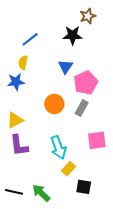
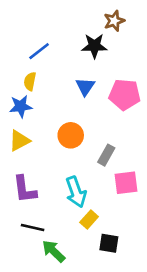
pink pentagon: (86, 83) -> (125, 95), moved, turned 30
gray rectangle: (82, 108) -> (106, 155), moved
yellow triangle: (15, 120) -> (19, 141), moved
black line: (14, 192) -> (33, 227), moved

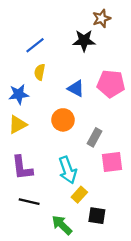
yellow semicircle: (30, 81) -> (40, 72), moved
blue triangle: (85, 87) -> (76, 88), moved, turned -36
green arrow: (54, 251) -> (62, 225), moved

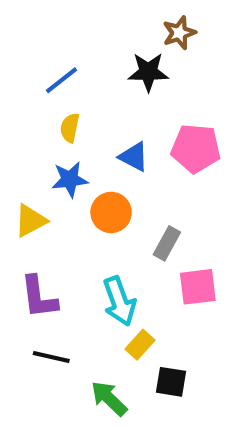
blue star: (19, 94) -> (70, 179), moved

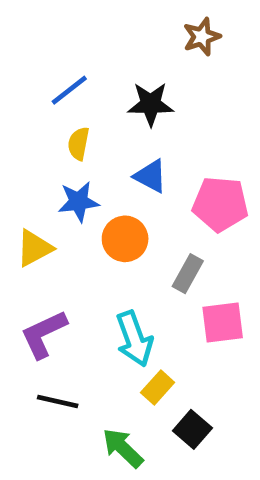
black star: (148, 72) -> (151, 104), moved
pink pentagon: (196, 148) -> (220, 204), moved
purple L-shape: (39, 297) -> (44, 334), turned 72
black square: (171, 382) -> (192, 429), turned 32

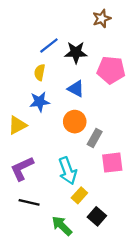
blue line: (69, 90) -> (49, 45), moved
pink pentagon: (220, 204) -> (111, 70), moved
orange circle: (125, 239) -> (75, 122), moved

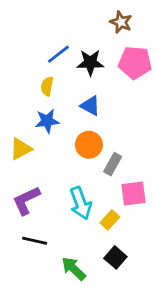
brown star: (102, 19) -> (121, 22), turned -30
pink pentagon: (111, 70) -> (135, 63), moved
yellow rectangle: (79, 195) -> (110, 220), moved

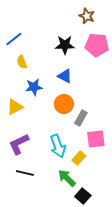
blue line: (58, 54) -> (14, 39), moved
yellow semicircle: (47, 86) -> (22, 62), moved, turned -32
black square: (115, 257) -> (83, 196), moved
green arrow: (74, 269) -> (67, 178), moved

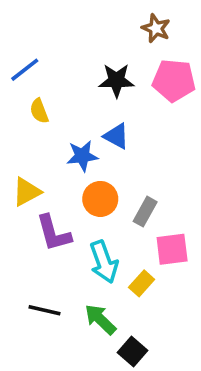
blue star: (34, 87) -> (82, 156), moved
orange circle: (64, 104) -> (100, 199), moved
purple L-shape: (19, 144) -> (54, 233), moved, turned -80
green arrow: (67, 178) -> (100, 319), moved
black square: (83, 196) -> (133, 352), moved

